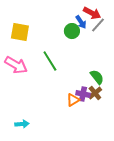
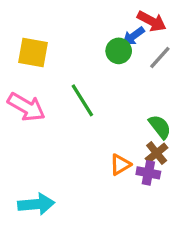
blue arrow: (81, 22) -> (133, 36), turned 88
gray line: (98, 25) -> (160, 57), moved
purple cross: (83, 94) -> (148, 173), moved
cyan arrow: (22, 124) -> (36, 204), size x1.5

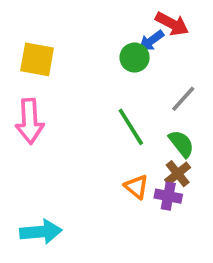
gray line: (160, 57) -> (183, 99), moved
green line: (82, 100) -> (131, 127), moved
pink arrow: (26, 107) -> (30, 121), turned 57
orange triangle: (120, 165) -> (136, 187), turned -50

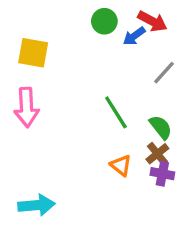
green circle: (135, 58) -> (104, 21), moved
gray line: (183, 99) -> (164, 73), moved
purple cross: (168, 196) -> (162, 174), moved

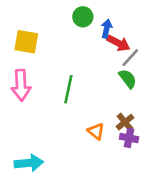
red arrow: (152, 21) -> (118, 43), moved
blue arrow: (134, 36) -> (107, 29), turned 138
green line: (116, 112) -> (68, 89), moved, turned 44
green semicircle: (161, 127) -> (128, 79), moved

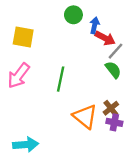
pink arrow: (21, 85) -> (19, 76), turned 40
orange triangle: (96, 131) -> (85, 116), size x1.6

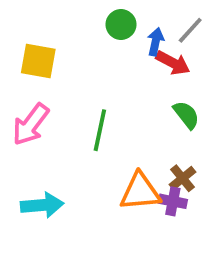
gray line: (116, 51) -> (190, 30), moved
orange triangle: (85, 116) -> (140, 192), turned -44
purple cross: (114, 122) -> (173, 201), moved
cyan arrow: (26, 145) -> (42, 205), moved

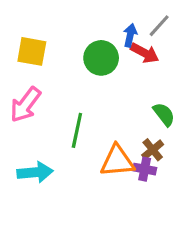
green circle: (121, 24) -> (101, 58), moved, size x1.4
green semicircle: (186, 115) -> (164, 114), moved
green line: (100, 130) -> (77, 130), moved

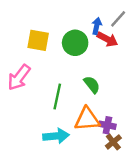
yellow square: (32, 51) -> (38, 40), moved
green semicircle: (164, 114) -> (92, 85), moved
brown cross: (153, 150) -> (113, 142), moved
cyan arrow: (35, 172) -> (56, 136), moved

